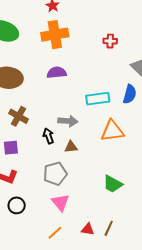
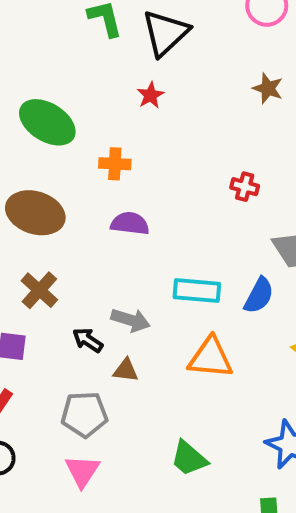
orange cross: (55, 35) -> (115, 164), moved, size x0.6
black arrow: (48, 136) -> (88, 340), turned -49

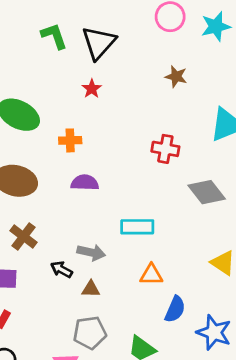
red cross: (245, 187) -> (165, 149), size x1.4
blue semicircle: (259, 295) -> (175, 309), moved
orange triangle: (211, 358) -> (151, 275), size x0.7
gray pentagon: (84, 414) -> (90, 333), moved

